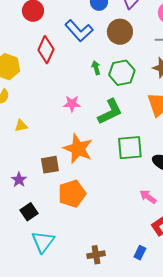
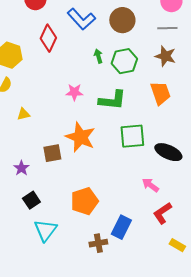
green L-shape: (110, 112) -> (112, 100), turned 32
orange pentagon: (72, 194) -> (84, 201), moved
blue rectangle: (140, 253) -> (121, 227), moved, size x1.6

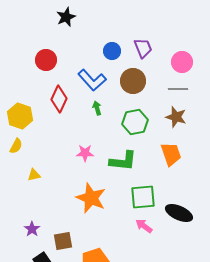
green arrow: (98, 56) -> (97, 108), moved
brown square: (52, 153) -> (63, 241), moved
pink arrow: (150, 185) -> (144, 226), moved

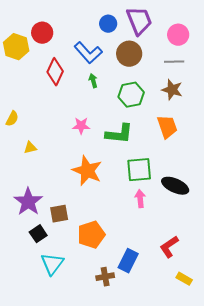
purple trapezoid: (143, 48) -> (139, 21), size x1.4
yellow hexagon: (20, 116) -> (16, 47), moved
pink arrow: (144, 226) -> (140, 199), turned 48
purple star: (32, 229) -> (28, 202), size x1.8

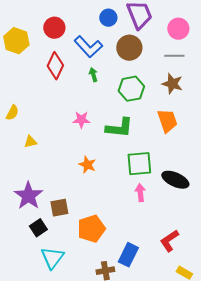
red circle: (42, 33) -> (54, 28), moved
orange star: (87, 171) -> (87, 165), size x0.6

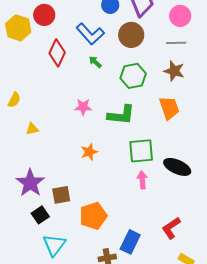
red circle: (54, 28) -> (44, 15), moved
green arrow: (93, 75) -> (95, 62), turned -32
orange star: (87, 165) -> (89, 152), turned 30

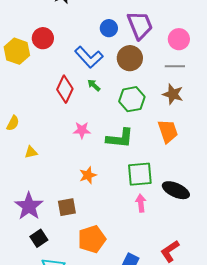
red diamond: (57, 53) -> (65, 89), moved
brown square: (61, 195) -> (67, 207), moved

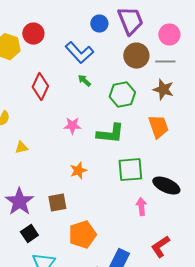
brown circle: (130, 58) -> (136, 56), moved
red diamond: (65, 89) -> (40, 87), moved
pink arrow: (141, 203) -> (141, 207), moved

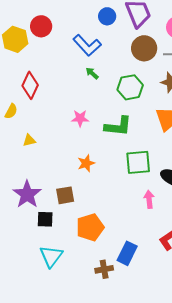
red diamond: (40, 87) -> (30, 85), moved
black square: (29, 234) -> (45, 219), moved, turned 36

